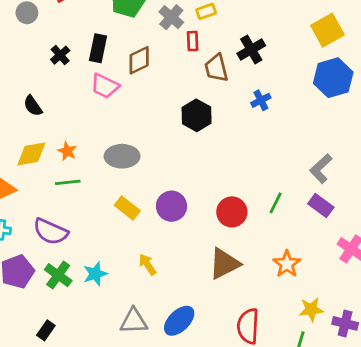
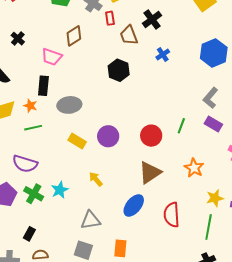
black rectangle: (98, 48) -> (43, 86), moved
blue hexagon: (333, 78) -> (214, 53), moved
blue ellipse: (179, 321) -> (134, 205), moved

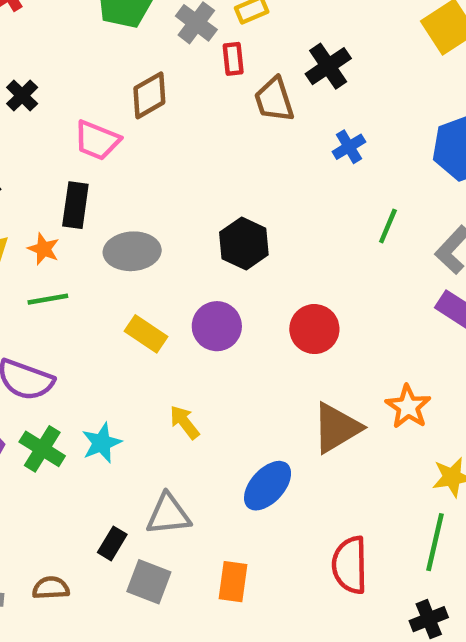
black hexagon: (119, 70) -> (244, 244), moved
green line: (181, 126) -> (388, 226), moved
brown triangle: (150, 173) -> (336, 428), moved
red semicircle: (172, 215) -> (350, 565), moved
black rectangle: (29, 234) -> (112, 543), moved

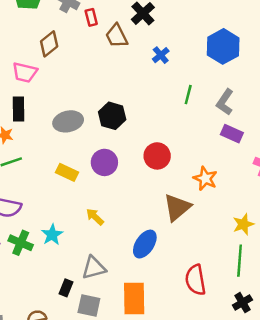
gray ellipse: (132, 251) -> (68, 121), moved
orange star: (408, 407) -> (205, 178), moved
orange rectangle: (233, 582) -> (134, 298), size x1.5

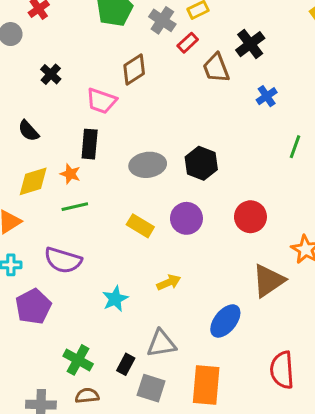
red rectangle: (91, 17) -> (188, 43), turned 56
yellow arrow: (95, 217) -> (169, 282), turned 108
green cross: (21, 243) -> (78, 360), moved

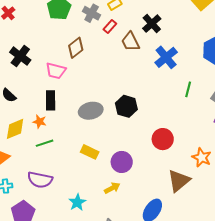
black cross: (51, 74) -> (20, 56), size x1.5
blue cross: (267, 96) -> (166, 57), size x1.6
purple circle: (186, 218) -> (122, 162), moved

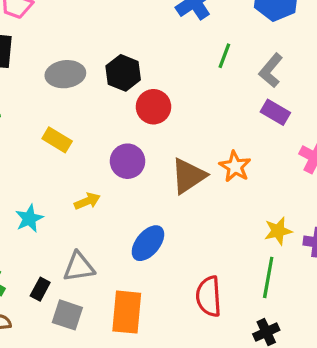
red circle: (163, 139) -> (153, 107), moved
purple circle: (122, 162) -> (128, 161), moved
brown triangle: (179, 181) -> (188, 176), moved

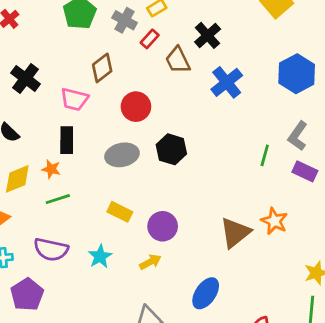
green line: (224, 56) -> (265, 155), moved
red circle: (153, 107) -> (136, 107), moved
purple circle: (128, 161) -> (163, 226), moved
cyan star: (29, 218) -> (100, 256), moved

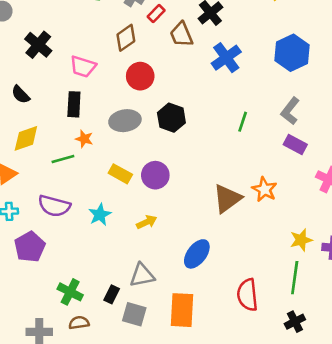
brown diamond: (102, 68) -> (126, 38), moved
green line: (265, 155) -> (243, 122), moved
orange star: (51, 169) -> (84, 139), moved
purple circle: (163, 226) -> (155, 175), moved

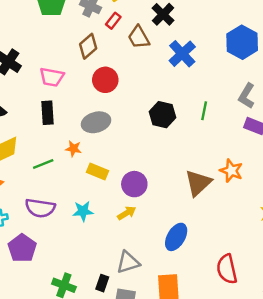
black hexagon: (171, 118) -> (162, 115), moved
orange star: (84, 139) -> (73, 149), moved
purple circle: (155, 175) -> (134, 184), moved
cyan star: (100, 215) -> (83, 211), turned 30

